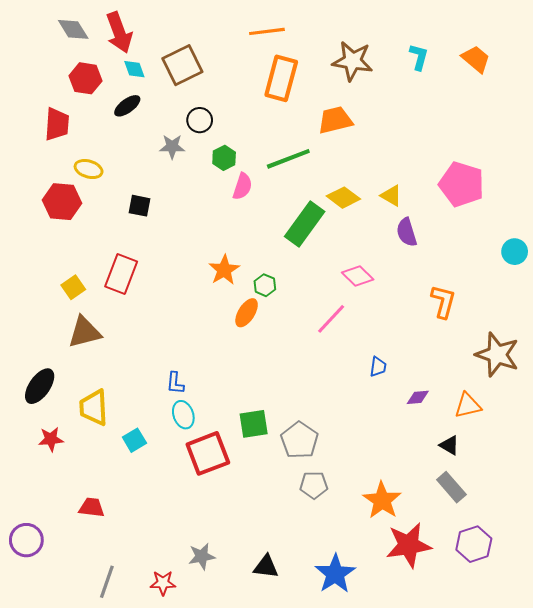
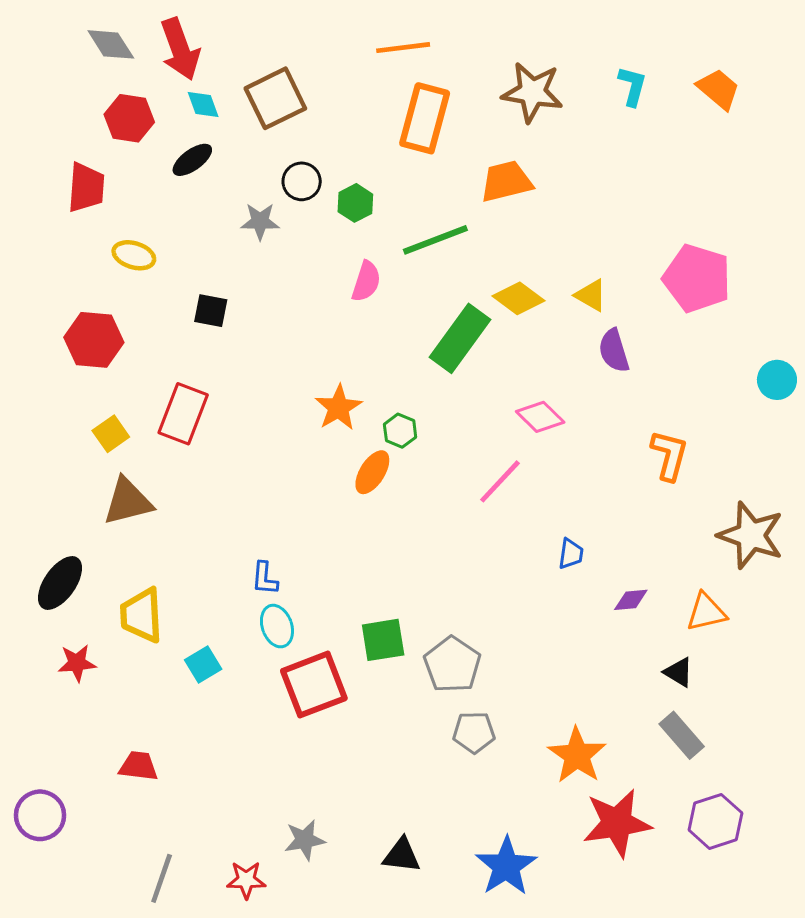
green hexagon: (224, 158) -> (355, 203), moved
red hexagon: (62, 202) -> (94, 340), moved

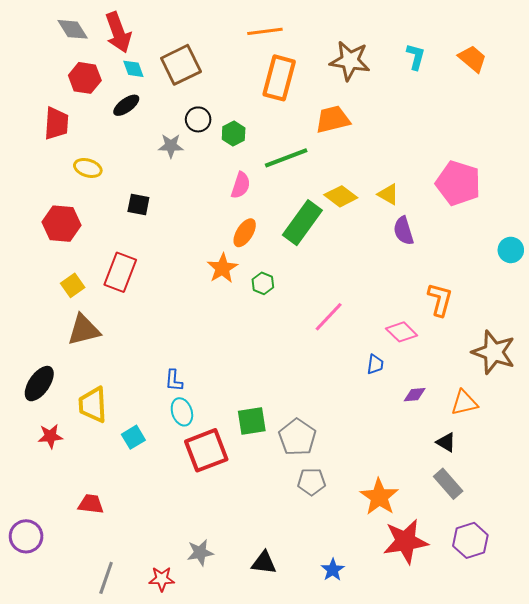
pink diamond: (540, 417) -> (402, 332), moved
orange ellipse: (372, 472) -> (245, 233), moved
blue star: (506, 866) -> (333, 570), size x0.6

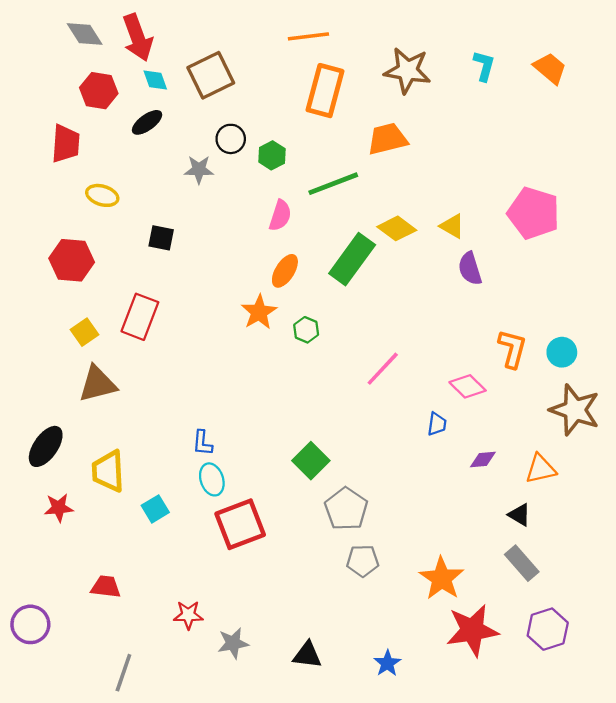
cyan circle: (511, 250) -> (562, 352), moved
green square: (252, 421) -> (311, 461), moved, turned -36
red star: (162, 579) -> (188, 615), moved

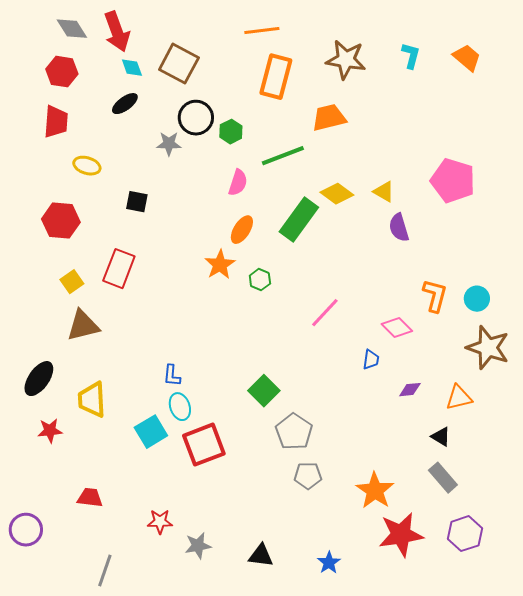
brown square: (211, 75) -> (179, 64), turned -36
red hexagon: (99, 91) -> (62, 72), moved
black circle: (231, 139) -> (196, 118), size x1.4
cyan square: (155, 509) -> (151, 432), moved, size x1.4

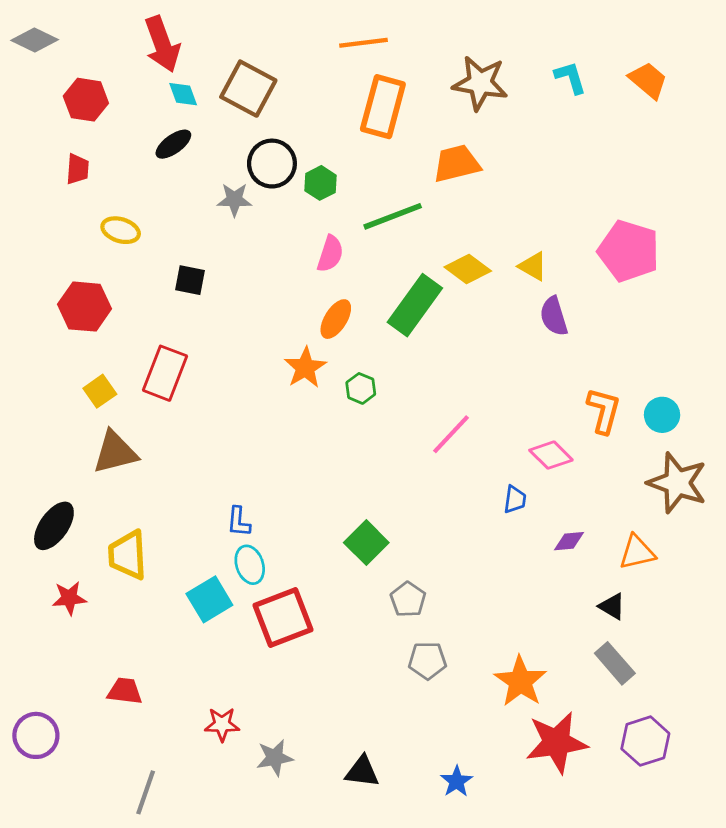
gray diamond: (72, 29) -> (35, 40), moved, turned -32
cyan L-shape: (411, 56) -> (570, 77), turned -32
red trapezoid: (56, 122) -> (78, 169), size x0.7
gray pentagon: (294, 432) -> (408, 599), size x0.7

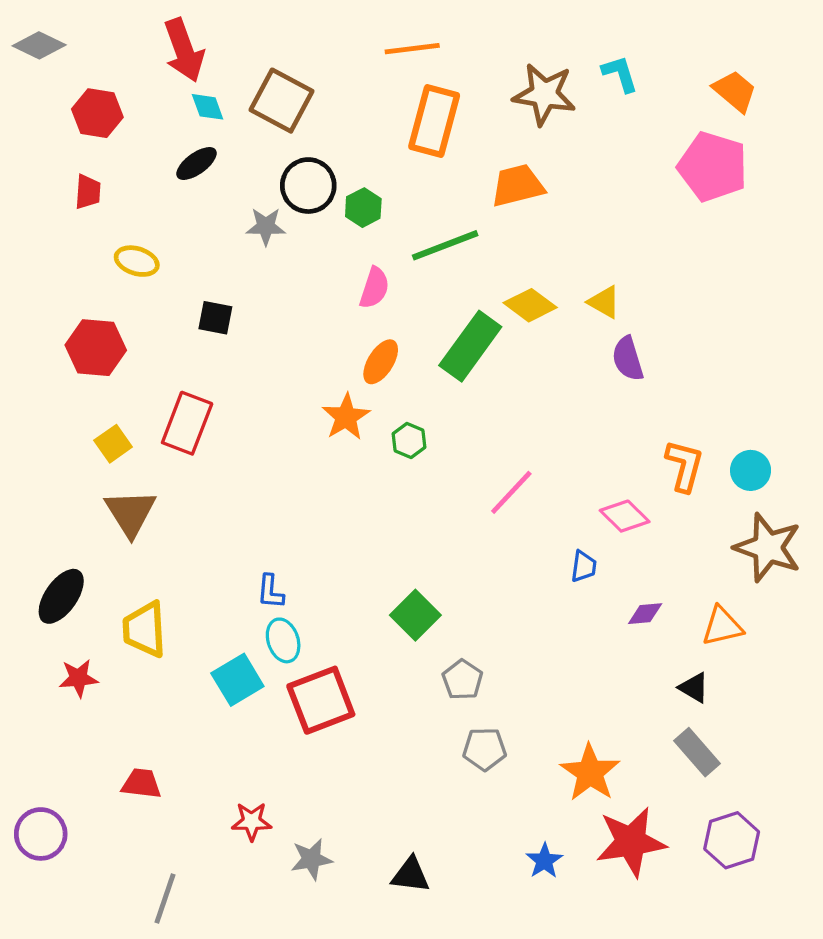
cyan L-shape: (570, 77) -> (620, 74), moved
pink pentagon: (629, 251) -> (713, 167), moved
brown triangle: (115, 452) -> (130, 513), turned -48
blue star: (457, 781) -> (544, 861), moved

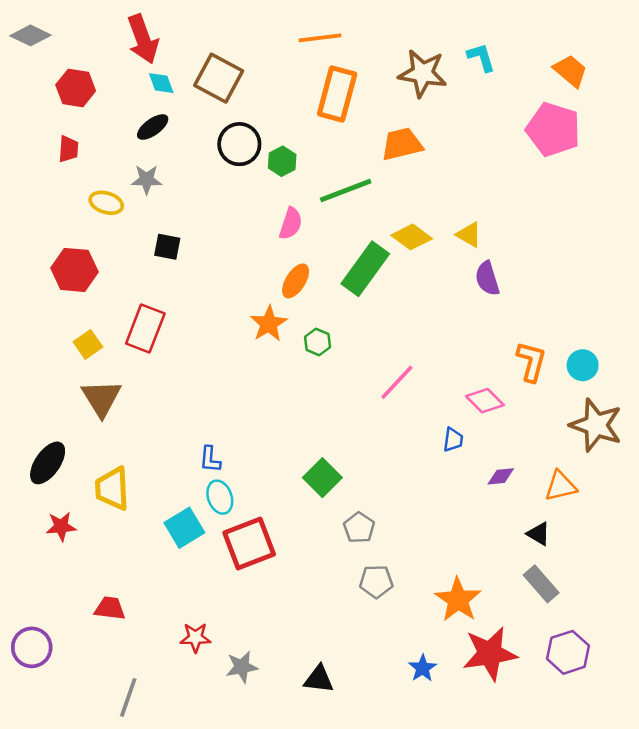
gray star: (266, 226) -> (147, 180), moved

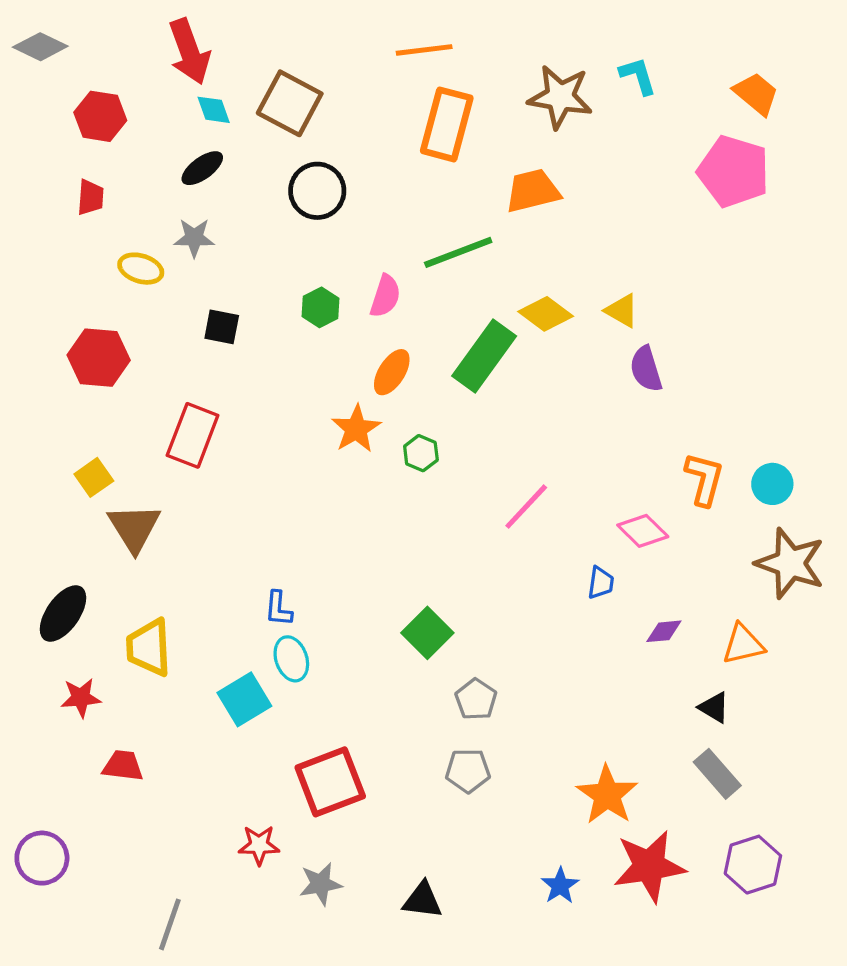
green hexagon: (282, 161) -> (320, 307), moved
yellow square: (88, 344) -> (94, 477), moved
red square: (249, 544) -> (330, 782), moved
gray pentagon: (376, 581) -> (468, 771), moved
red trapezoid: (110, 608) -> (123, 766), moved

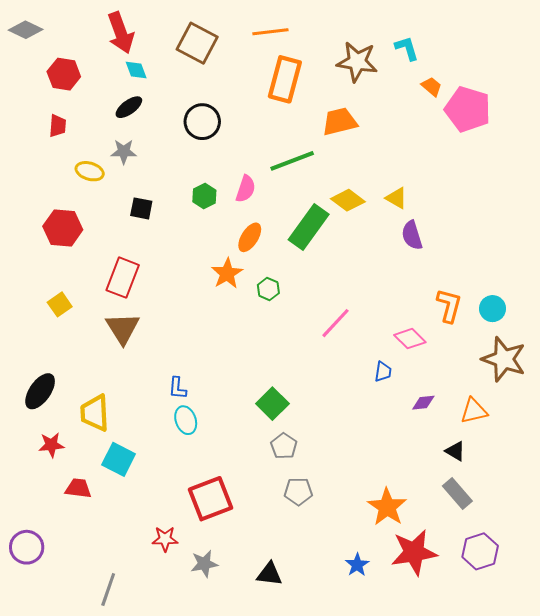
orange trapezoid: (756, 94) -> (432, 87), moved, size x0.7
brown square: (290, 103) -> (197, 43), moved
brown triangle: (134, 528) -> (123, 328), moved
cyan square: (244, 699) -> (119, 459), moved, turned -32
gray pentagon: (476, 699) -> (284, 446), moved

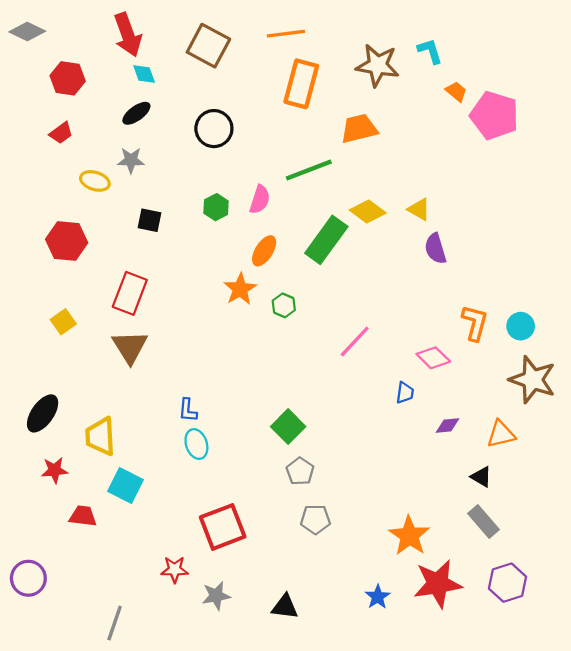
red trapezoid: (58, 126) -> (61, 133), turned 50

